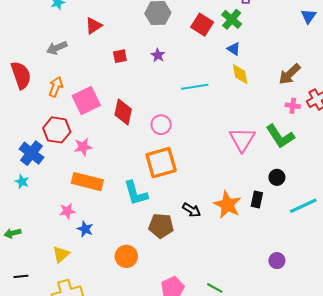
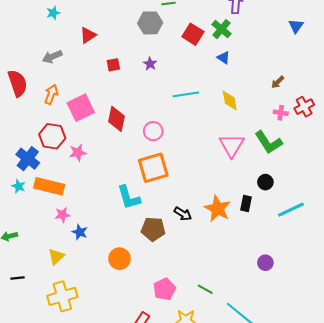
yellow diamond: (240, 74) -> (230, 100), moved
brown arrow: (290, 74) -> (278, 82), size x0.6
orange rectangle: (87, 182) -> (49, 186), moved

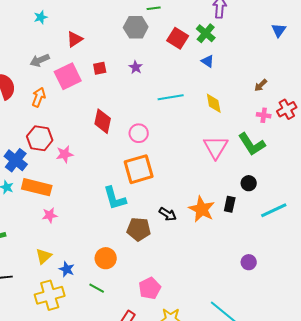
pink square: (81, 108) -> (68, 76), moved
blue star: (80, 232) -> (67, 269), moved
green line: (205, 289) -> (97, 288), moved

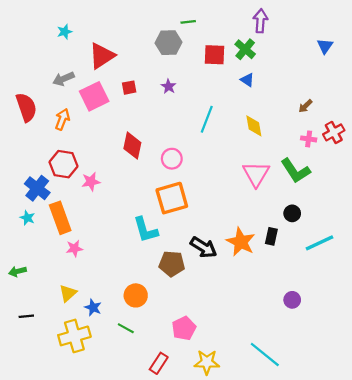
red square: (178, 38) -> (214, 55), turned -30
red triangle: (75, 39) -> (102, 56), size x1.5
cyan line: (171, 97) -> (207, 119), turned -60
orange rectangle: (37, 187) -> (60, 218), turned 56
black arrow: (168, 214) -> (204, 247), size x1.4

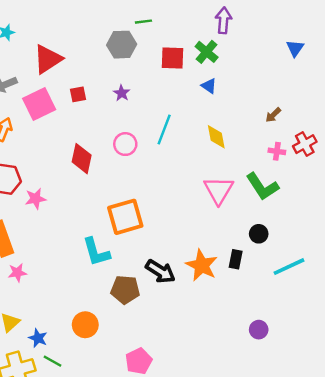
pink circle: (172, 159) -> (125, 144), moved
green line: (126, 328) -> (53, 361), moved

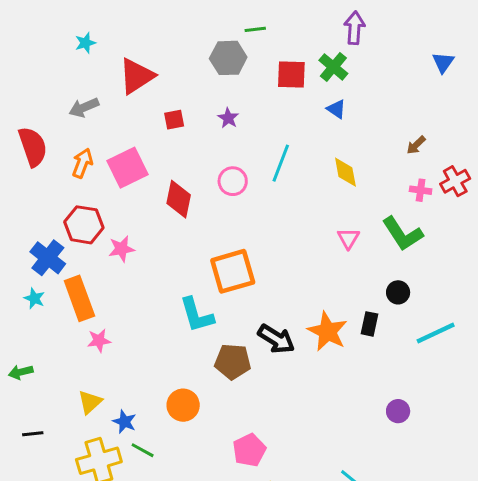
pink square: (39, 104) -> (127, 168), moved
pink triangle: (219, 190) -> (348, 238), size x0.6

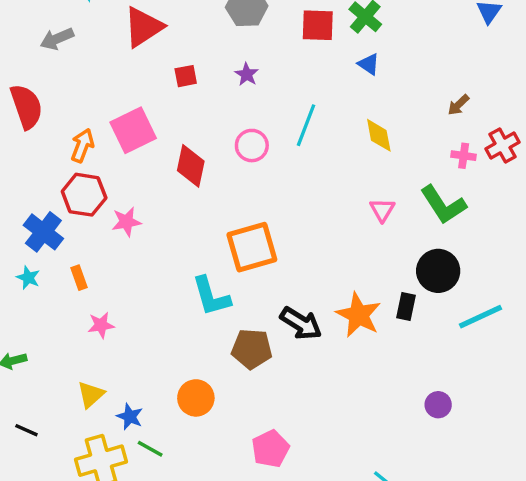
gray arrow: (84, 108) -> (57, 39), moved
orange arrow: (82, 163) -> (82, 146), moved
black circle: (398, 292) -> (438, 271), size x1.6
orange rectangle: (79, 298) -> (79, 278), size x0.5
black line: (33, 434) -> (26, 430), turned 30

